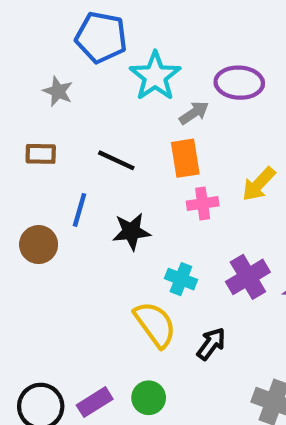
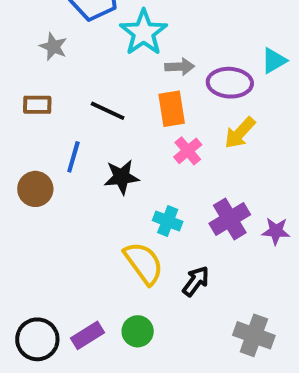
purple ellipse: (239, 83) -> (230, 83), moved
gray arrow: (194, 113) -> (180, 67), turned 32
pink cross: (203, 203) -> (188, 151), turned -32

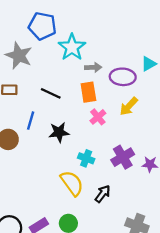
gray star: (53, 47) -> (19, 56), size x1.6

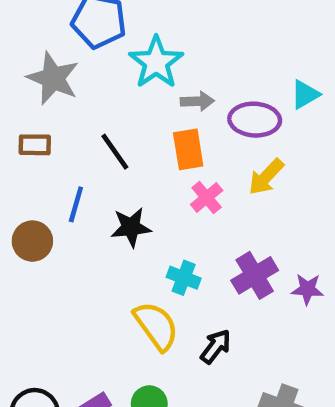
black line: (51, 93) -> (115, 152), turned 30

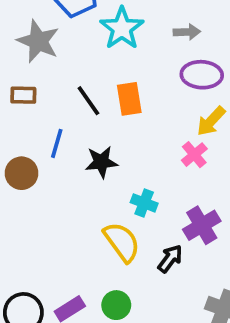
gray arrow: (197, 101) -> (187, 32), moved
orange rectangle: (188, 149) -> (129, 99), moved
pink cross: (207, 197) -> (194, 155), moved
purple cross: (255, 275) -> (202, 225), moved

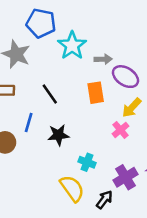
gray arrow: (187, 32) -> (103, 59), moved
purple ellipse: (202, 75) -> (125, 77), turned 30
orange rectangle: (129, 99) -> (96, 93), moved

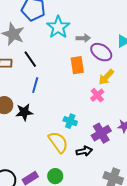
black line: (50, 94) -> (30, 59), moved
blue line: (29, 123) -> (35, 85), moved
black star: (58, 135) -> (24, 112), moved
black arrow: (104, 200) -> (84, 151), turned 42

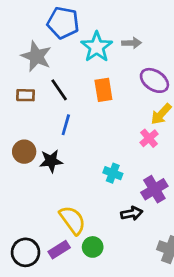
gray arrow: (83, 38) -> (132, 43), moved
orange rectangle: (77, 65) -> (103, 90), moved
yellow semicircle: (58, 142) -> (73, 220), moved

